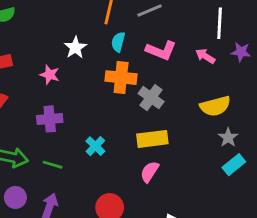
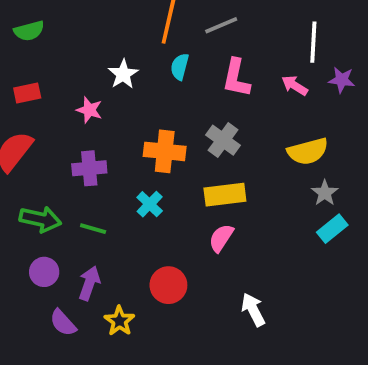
pink L-shape: (161, 50) -> (236, 78), turned 80
orange cross: (121, 78) -> (165, 151), moved

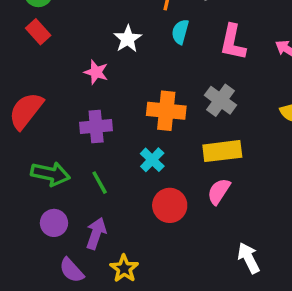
red rectangle: (27, 93) -> (38, 32), moved, turned 60
green line: (93, 229) -> (100, 183), turned 45
red circle: (168, 285) -> (170, 205), moved

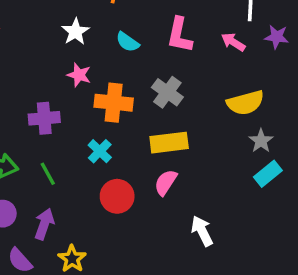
cyan semicircle: (180, 32) -> (127, 42), moved, turned -70
pink star: (96, 72) -> (79, 75), moved
white arrow: (249, 258) -> (202, 231), moved

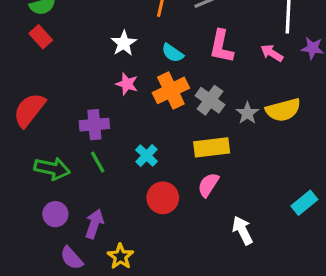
orange cross: (114, 103) -> (171, 90), moved, turned -32
gray star: (261, 141) -> (247, 113), moved
green line: (48, 174) -> (98, 162), moved
cyan rectangle: (268, 174) -> (304, 203), moved

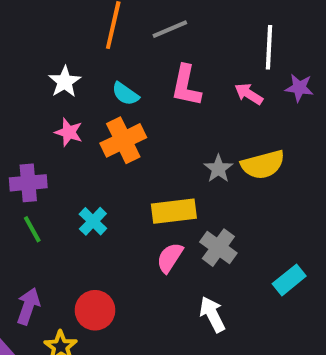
gray cross: (210, 100) -> (218, 248), moved
red circle: (163, 198) -> (95, 310), moved

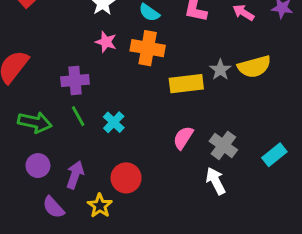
orange cross: (123, 140) -> (148, 48), turned 36
yellow rectangle: (174, 211) -> (186, 84), moved
cyan cross: (93, 221) -> (114, 122), moved
gray cross: (218, 248) -> (223, 145), moved

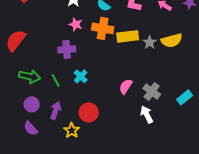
purple cross: (75, 81) -> (67, 49), moved
yellow rectangle: (186, 84) -> (128, 36), moved
green line: (78, 116) -> (56, 80), moved
purple semicircle: (53, 207) -> (31, 128), moved

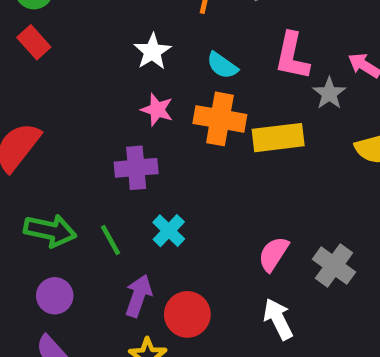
gray star: (150, 42) -> (329, 93), moved
purple arrow: (56, 110) -> (138, 296), moved
white arrow: (147, 114) -> (278, 319), moved

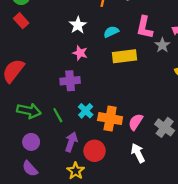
cyan semicircle: (222, 65) -> (111, 32), turned 120
orange cross: (220, 119) -> (110, 119), moved
yellow rectangle: (278, 138) -> (125, 56), moved

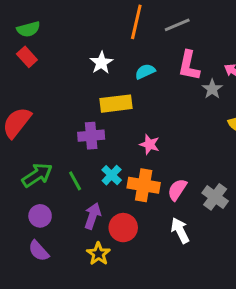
pink star: (80, 53) -> (149, 144), moved
yellow rectangle: (125, 56) -> (116, 104), moved
green arrow: (29, 111) -> (37, 175), turned -45

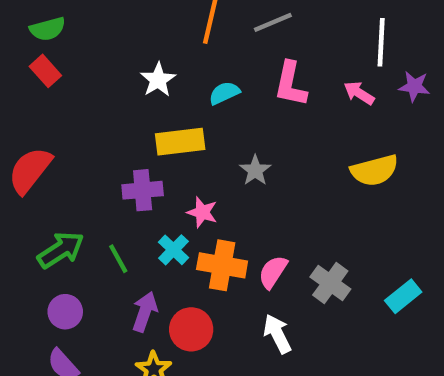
gray star: (212, 89) -> (255, 170), moved
pink star: (149, 144) -> (202, 212), moved

